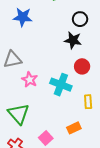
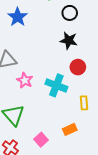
blue star: (23, 17) -> (18, 17), turned 30
black circle: (80, 19) -> (70, 13), moved

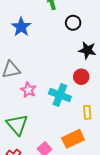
black star: (69, 41) -> (87, 50), moved
orange rectangle: (70, 129) -> (73, 139), size x1.5

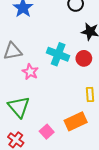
cyan cross: (60, 95) -> (58, 54), moved

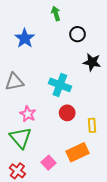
red circle: (84, 58) -> (67, 113), moved
pink star: (30, 72) -> (28, 114), moved

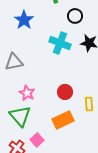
cyan cross: (60, 85) -> (60, 43), moved
orange rectangle: (78, 152) -> (63, 120), moved
pink square: (49, 163) -> (37, 140), moved

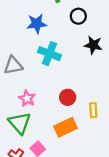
blue star: (24, 20) -> (37, 24), moved, turned 30
cyan cross: (60, 43) -> (49, 54), moved

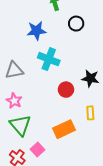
black star: (93, 45) -> (90, 78), moved
red circle: (68, 97) -> (66, 90), moved
pink star: (27, 98) -> (14, 101), moved

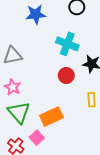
cyan cross: (49, 59) -> (67, 44), moved
orange rectangle: (64, 129) -> (52, 117), moved

